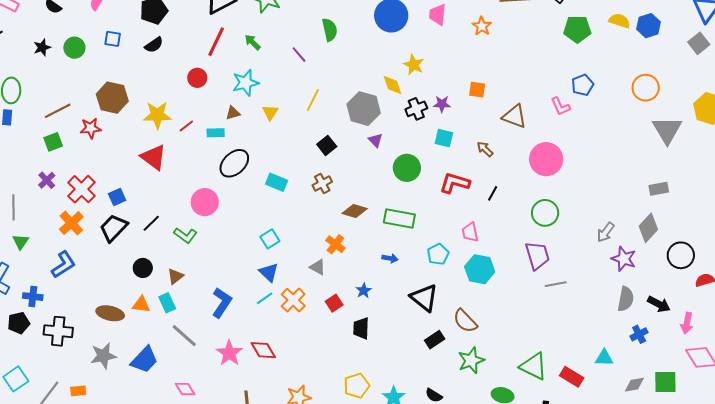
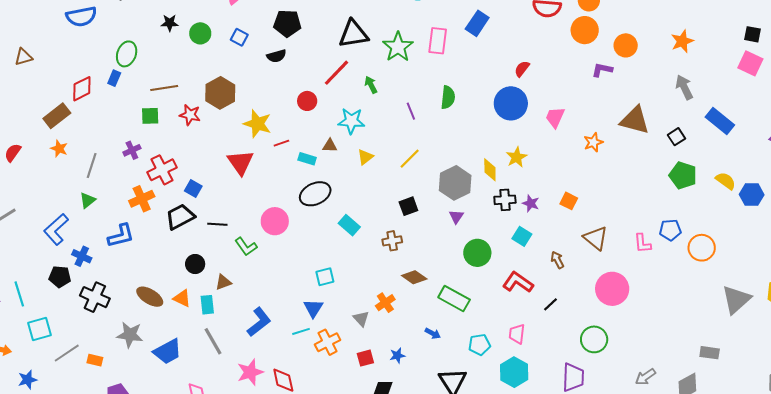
orange circle: (646, 88) -> (702, 248), moved
blue square: (117, 197) -> (193, 189), turned 36
black line: (151, 223) -> (217, 224), turned 30

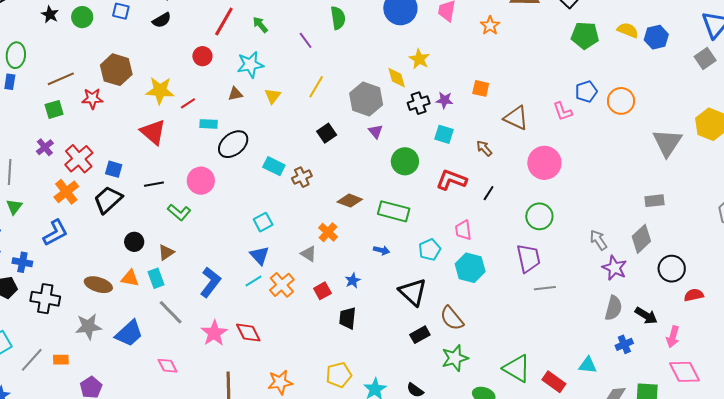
black star: (170, 23) -> (50, 14), turned -30
cyan rectangle: (307, 159) -> (209, 124), moved
black line: (217, 224) -> (154, 184), moved
brown cross: (392, 241) -> (302, 177), moved
gray arrow: (645, 377) -> (598, 240), turned 105

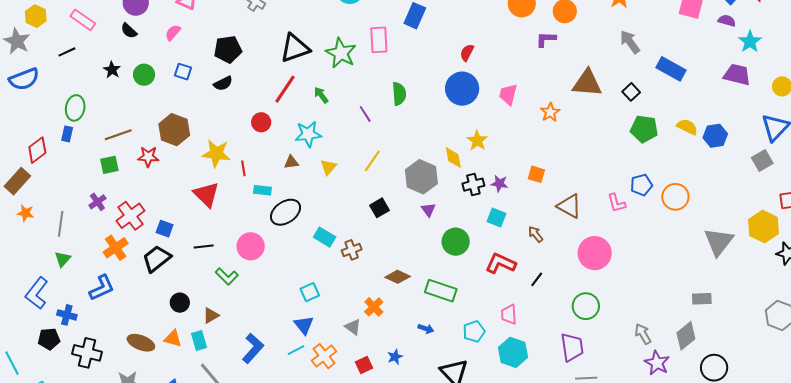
red line: (188, 103) -> (243, 168), turned -70

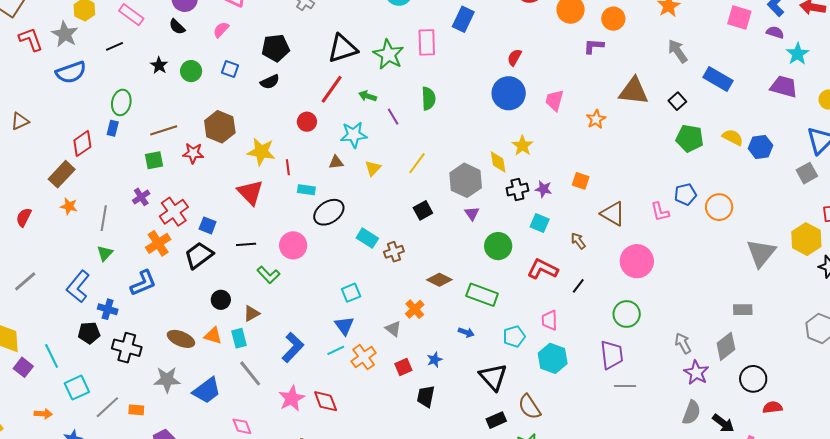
green semicircle: (399, 94) -> (428, 98), moved
green arrow: (321, 95) -> (368, 96), turned -36
purple line: (365, 114) -> (393, 117), moved

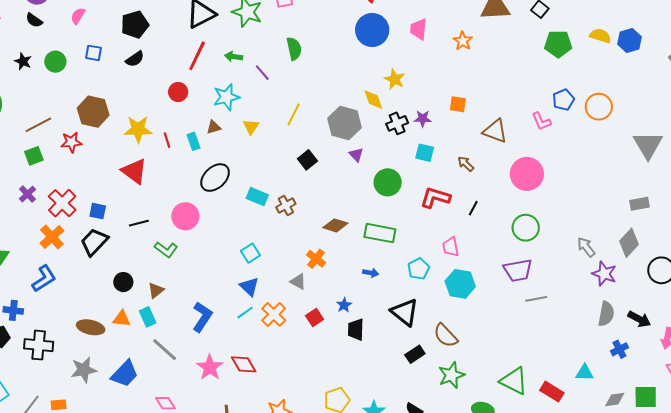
cyan rectangle: (306, 190) -> (193, 141), moved, turned 72
purple trapezoid: (612, 355) -> (518, 270), turned 96
black trapezoid: (426, 396) -> (356, 330), moved

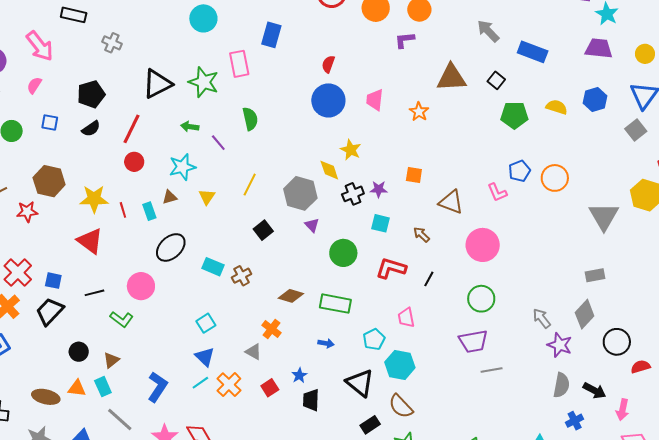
blue hexagon: (629, 41) -> (595, 99), moved
red line: (197, 56) -> (131, 129), moved
cyan hexagon: (460, 284) -> (400, 365), moved

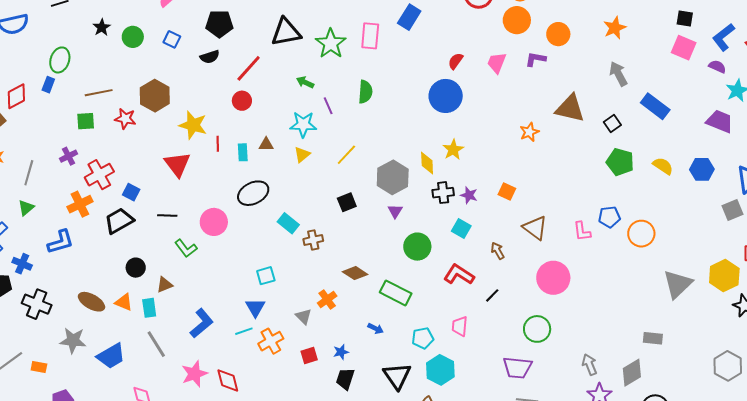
pink trapezoid: (375, 100) -> (497, 63), moved
cyan star: (182, 167) -> (303, 124), moved

